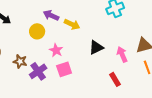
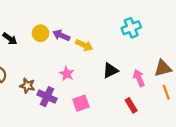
yellow circle: (37, 31) -> (40, 33), moved
pink square: (64, 69) -> (81, 103), moved
purple cross: (38, 71) -> (47, 97), turned -30

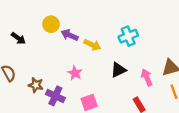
cyan cross: (131, 28) -> (128, 36), moved
yellow circle: (40, 33) -> (51, 24), moved

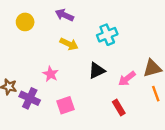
purple arrow: (70, 35) -> (64, 15), moved
pink arrow: (147, 77) -> (127, 79), turned -105

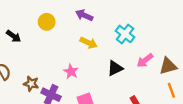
cyan cross: (107, 35) -> (125, 34), turned -30
pink arrow: (127, 79) -> (145, 60), moved

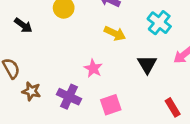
black triangle: (115, 68) -> (147, 64), turned -35
brown star: (31, 84) -> (31, 91), moved

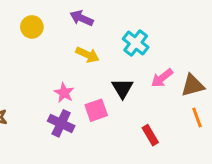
purple cross: (69, 97) -> (61, 123), moved
pink square: (111, 105) -> (96, 110), moved

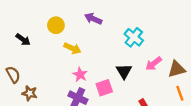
yellow arrow: (87, 55) -> (72, 48), moved

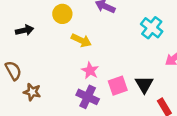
black arrow: (23, 39) -> (25, 30), turned -48
black triangle: (124, 71) -> (144, 84), moved

